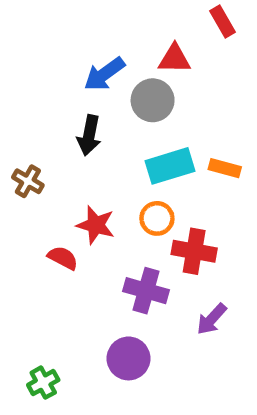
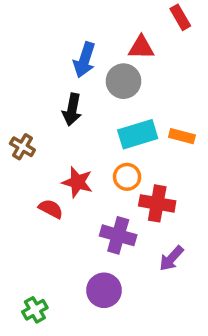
blue arrow: (104, 74) -> (85, 60), turned -36

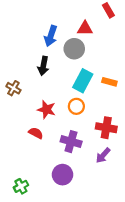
cyan rectangle: (138, 134) -> (83, 81), turned -45
red cross: (157, 203) -> (106, 128), moved
red semicircle: (51, 209) -> (36, 133), moved

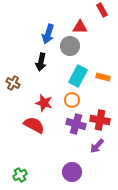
red semicircle: (36, 133) -> (34, 125), size x1.5
purple cross: (71, 142) -> (76, 124), moved
purple circle: (62, 175) -> (72, 172), moved

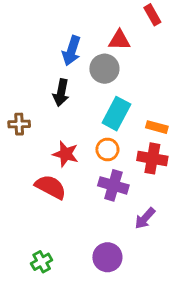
orange rectangle: (103, 77) -> (157, 127), moved
brown cross: (13, 83) -> (19, 124), turned -32
red cross: (100, 120) -> (152, 158), moved
green cross: (20, 175) -> (42, 262), moved

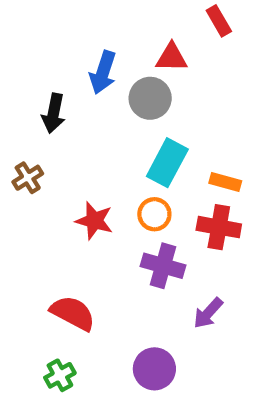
black arrow: (61, 93) -> (53, 113), moved
brown cross: (19, 124) -> (28, 178), turned -30
red semicircle: (51, 187) -> (73, 313), moved

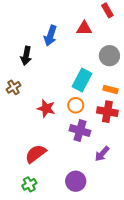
gray circle: (150, 98) -> (109, 56), moved
red semicircle: (73, 313) -> (36, 154), turned -65

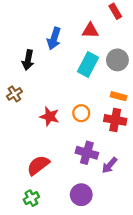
cyan rectangle: (82, 80) -> (88, 64), moved
purple cross: (80, 131) -> (87, 153), moved

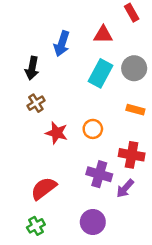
brown cross: (14, 94) -> (36, 103), moved
red cross: (115, 120) -> (132, 155), moved

